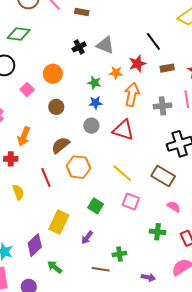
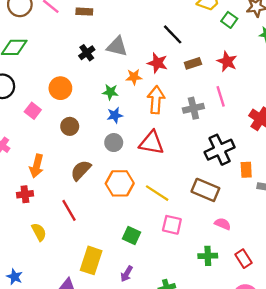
red star: (137, 64) -> (157, 63), turned -30
orange hexagon: (78, 167) -> (120, 183), moved

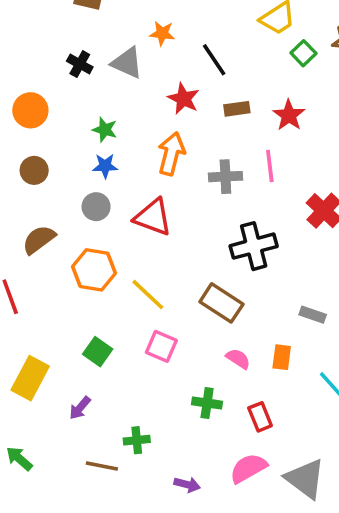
black cross: (87, 53) -> (80, 64), turned -35
orange star: (134, 77) -> (162, 33), moved
orange rectangle: (246, 170) -> (282, 357), moved

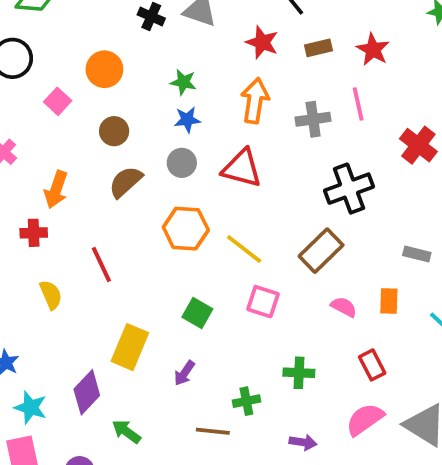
brown semicircle: (39, 240) -> (126, 182), moved
brown rectangle: (221, 303) -> (321, 251), turned -72
green cross: (207, 403) -> (299, 373), moved

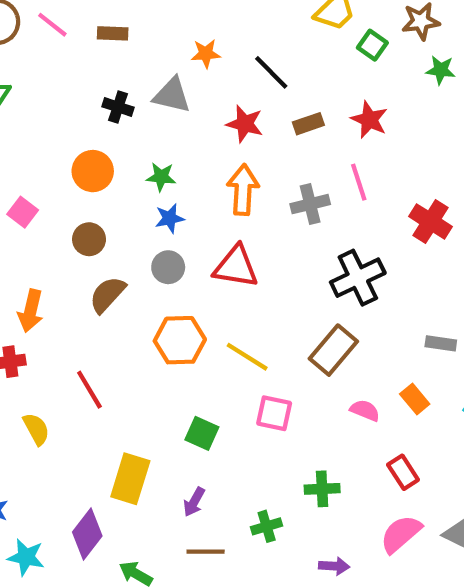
orange circle: (104, 69) -> (93, 171), moved
orange rectangle: (389, 301) -> (415, 399), turned -36
brown line: (213, 431) -> (206, 552), moved

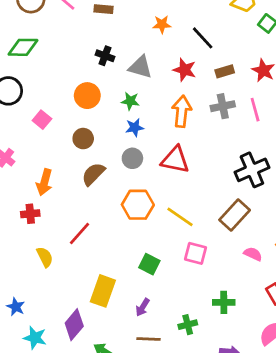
gray triangle: (172, 95) -> (140, 67), moved
gray cross: (310, 204) -> (223, 106), moved
red line: (89, 390) -> (79, 234), turned 70

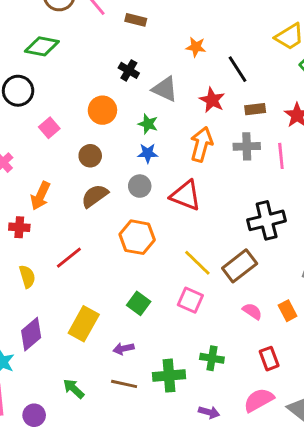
yellow line: (180, 217) -> (197, 263), moved
purple arrow: (143, 307) -> (124, 349), turned 36
purple diamond: (74, 325) -> (31, 334), moved
green cross: (188, 325) -> (169, 376), size x1.5

